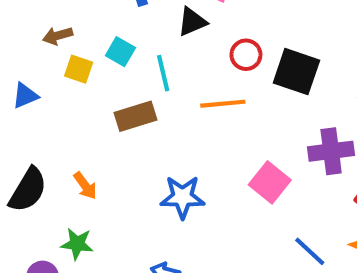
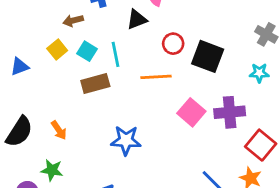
brown arrow: (58, 36) -> (73, 21), moved
cyan square: (120, 52) -> (87, 51), moved
yellow square: (79, 69) -> (57, 49), turned 30
pink square: (270, 182) -> (191, 112), moved

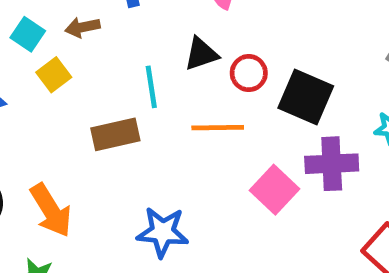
black triangle: (137, 20) -> (201, 54), moved
cyan square: (87, 51) -> (28, 34), moved
purple cross: (230, 112) -> (332, 164), moved
orange arrow: (59, 130) -> (51, 210), size x1.6

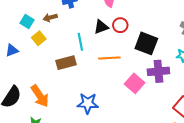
red circle: (249, 73) -> (120, 25), moved

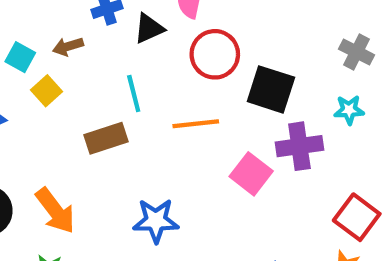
red circle: (120, 25) -> (215, 54), size x1.5
black triangle: (101, 27) -> (149, 29), moved

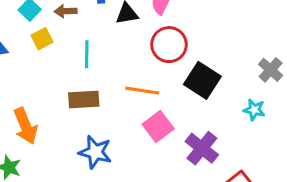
cyan line: (134, 93) -> (87, 54), moved
brown rectangle: (106, 138) -> (84, 100), moved
purple cross: (299, 146) -> (202, 148), moved, turned 32
pink square: (251, 174) -> (158, 126), moved

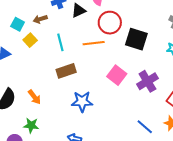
orange line: (142, 91) -> (94, 43), moved
orange arrow: (26, 126) -> (34, 97), size x0.7
purple cross: (202, 148) -> (147, 81), turned 35

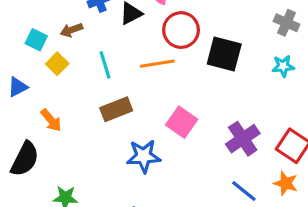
pink square: (117, 75) -> (182, 122), moved
purple cross: (147, 81) -> (243, 139), moved
orange arrow: (34, 97) -> (51, 120), moved

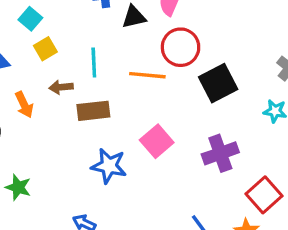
brown arrow: (71, 30) -> (61, 87), moved
black square: (224, 54) -> (218, 83), turned 33
purple cross: (243, 139) -> (220, 153), moved

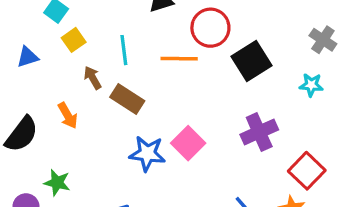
brown arrow: (61, 87) -> (93, 78), turned 70
orange arrow: (24, 105) -> (68, 116), moved
brown rectangle: (93, 111) -> (127, 99), turned 44
pink square: (157, 141) -> (188, 143), moved

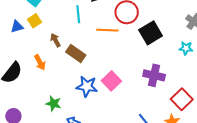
yellow square: (74, 40) -> (34, 21), moved
cyan line: (124, 50) -> (78, 14), moved
purple cross: (259, 132) -> (154, 75), turned 35
green star: (57, 183) -> (54, 104), moved

